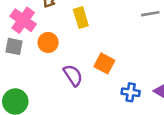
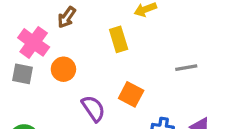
gray line: (150, 14) -> (186, 68), moved
yellow rectangle: (81, 18) -> (119, 39), moved

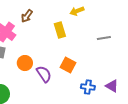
gray line: (186, 68) -> (104, 38), moved
orange circle: (63, 69) -> (25, 63), moved

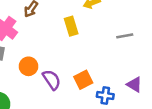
orange square: (68, 65) -> (83, 80), moved, turned 35
purple triangle: (112, 86) -> (134, 85), moved

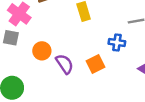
blue cross: (105, 96) -> (117, 43), moved

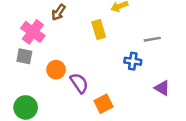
orange square: (95, 64) -> (104, 104), moved

